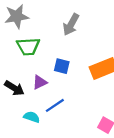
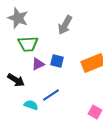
gray star: (17, 16) -> (18, 18), turned 30
purple triangle: (40, 82) -> (38, 64), moved

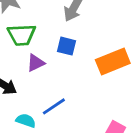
blue square: (57, 61) -> (67, 46), moved

